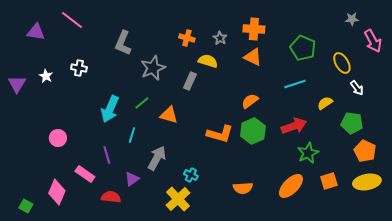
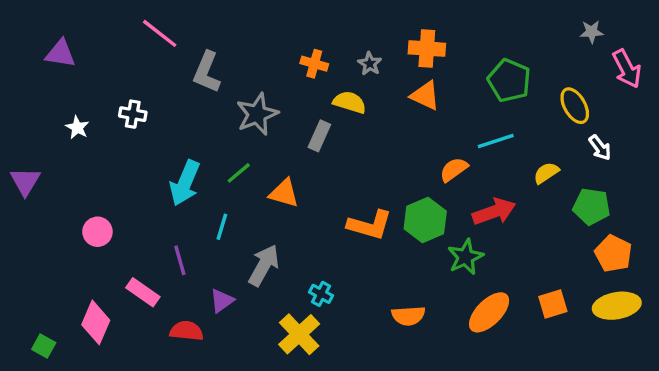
pink line: (72, 20) -> (160, 33), moved
purple triangle: (17, 84) -> (25, 181), moved
orange semicircle: (250, 101) -> (454, 170), moved
green star: (308, 153) -> (466, 257), moved

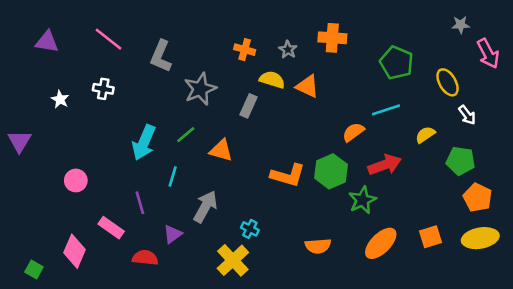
pink line: (160, 33) -> (109, 39), moved
orange triangle: (425, 96) -> (307, 86), moved

